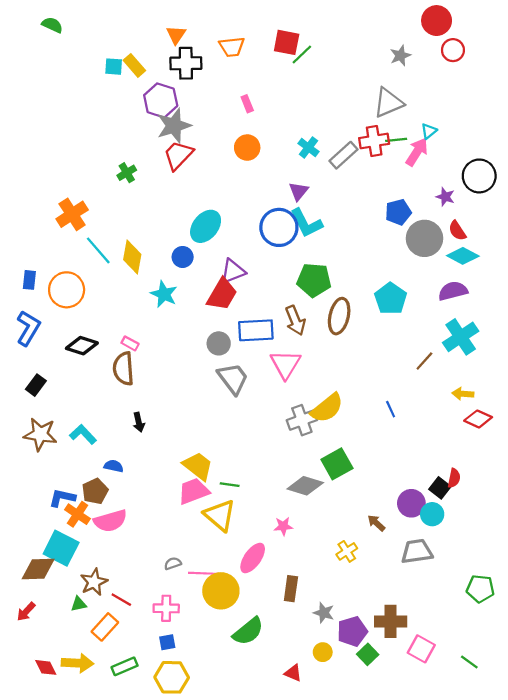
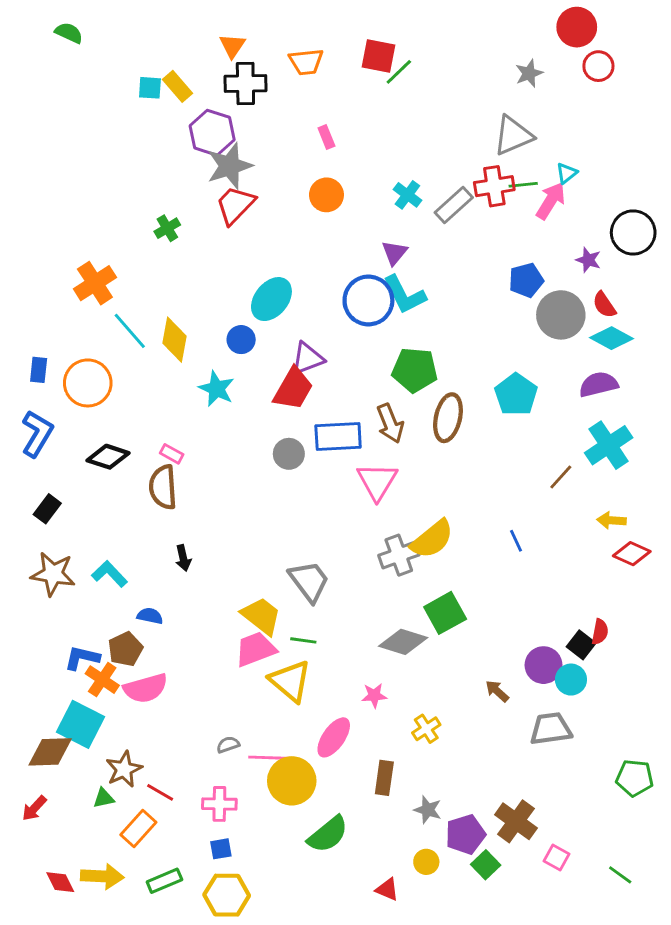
gray trapezoid: (233, 378) -> (309, 581), moved
yellow cross: (347, 551) -> (426, 729), moved
brown cross: (391, 621) -> (516, 821), turned 36
pink square: (421, 649) -> (556, 858), size x0.7

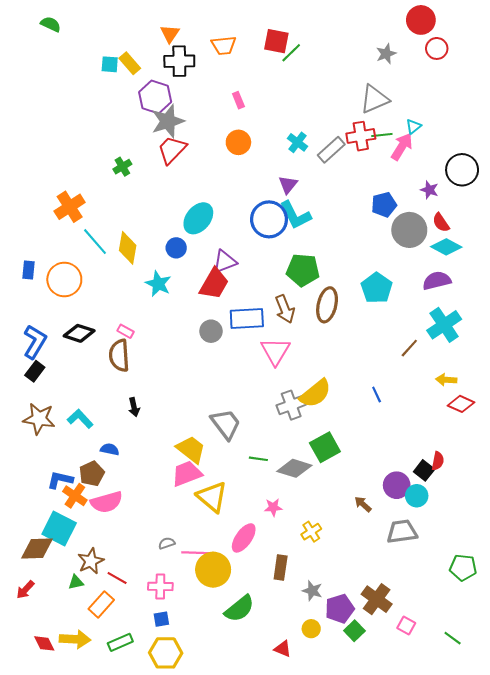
blue L-shape: (37, 434) -> (35, 342), moved
green line: (303, 640) -> (258, 459), moved

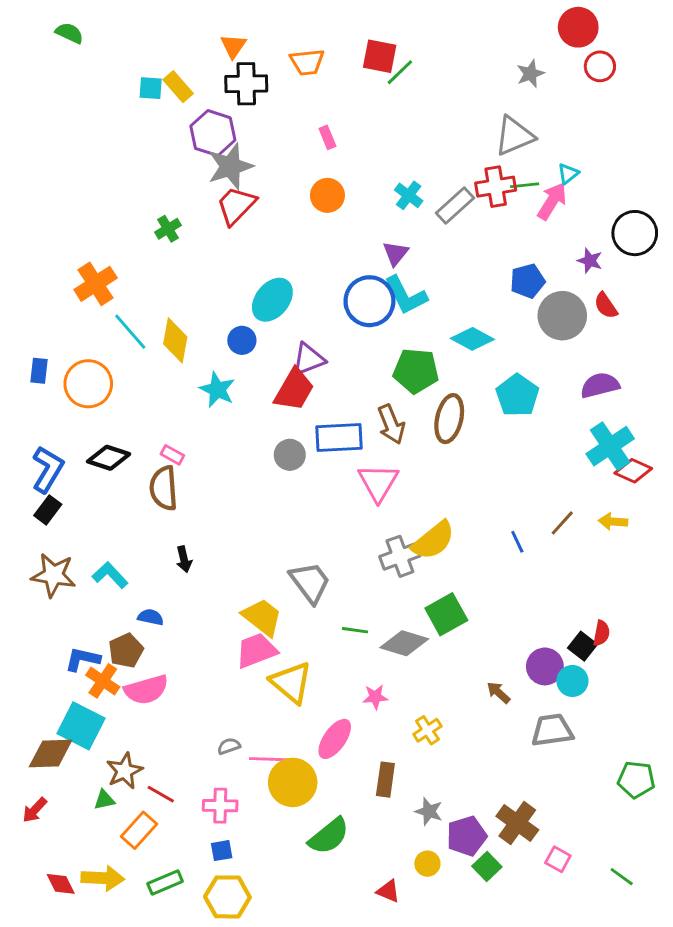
cyan diamond: (446, 247) -> (472, 339), moved
brown line: (409, 348) -> (562, 523), moved
red diamond: (461, 404) -> (633, 471), moved

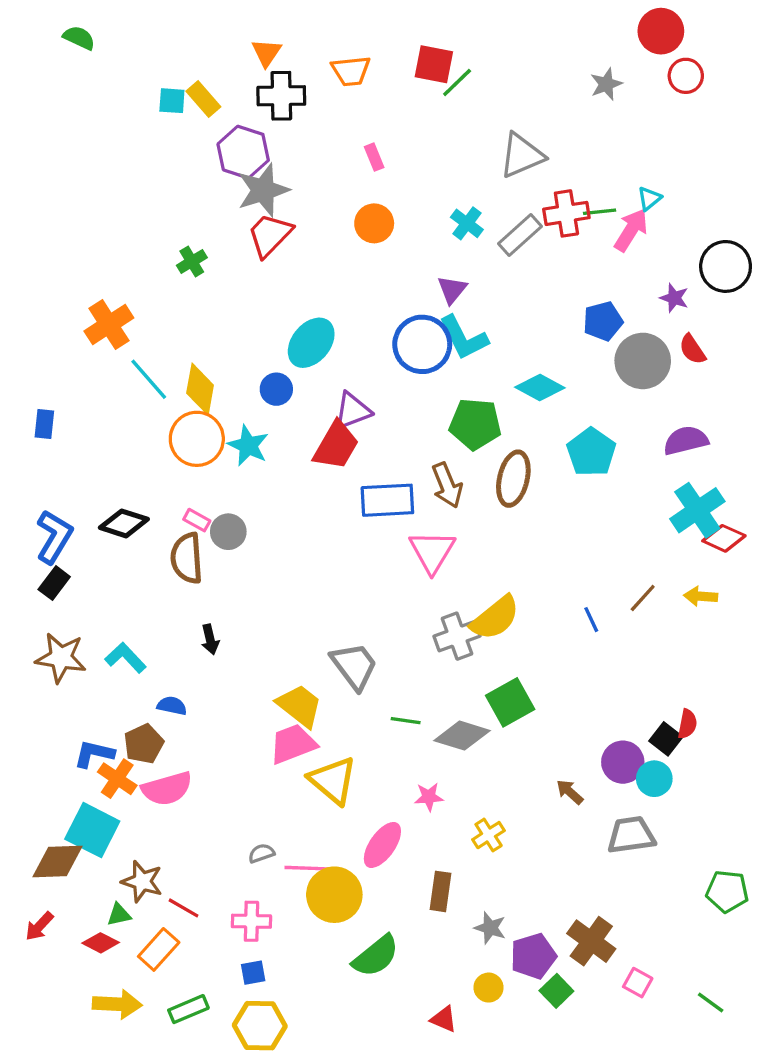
gray triangle: (514, 136) -> (522, 155), moved
orange circle: (88, 384) -> (197, 439), moved
gray circle: (290, 455) -> (228, 532), moved
brown star: (125, 771) -> (142, 881), turned -30
red diamond: (61, 884) -> (101, 943), moved, turned -36

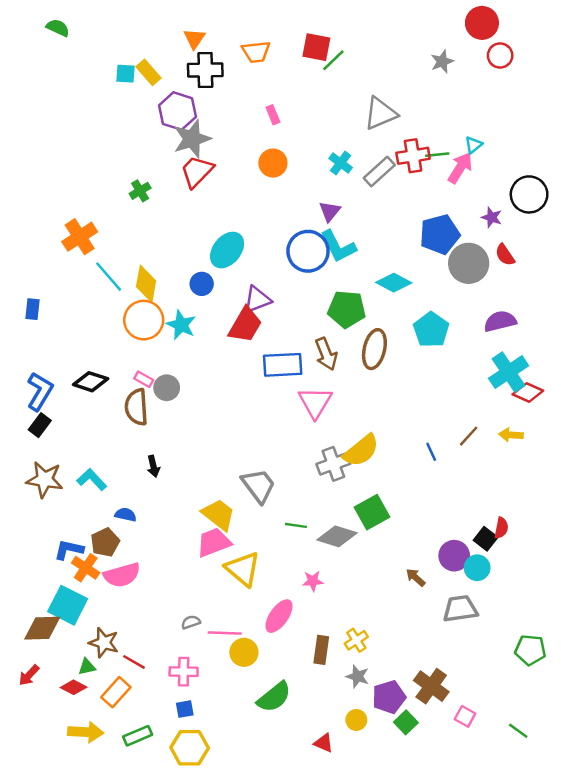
blue pentagon: (603, 321) -> (440, 234), size x1.4
yellow cross: (489, 835) -> (356, 640), moved
yellow circle: (334, 895) -> (244, 652), size x0.7

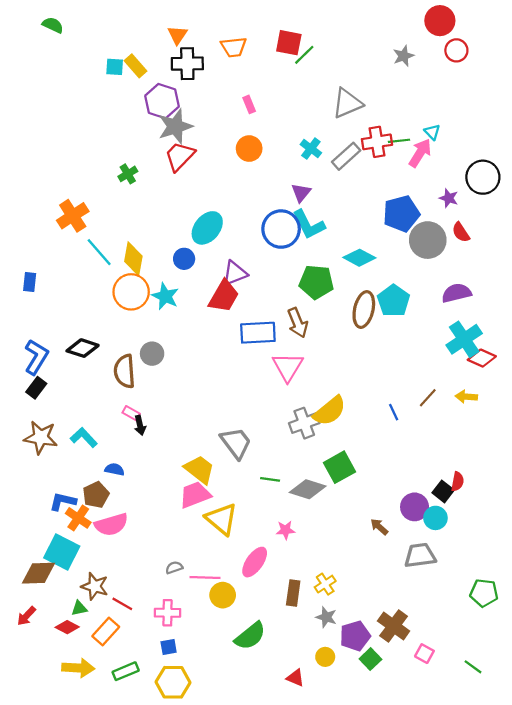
cyan triangle: (473, 145) -> (432, 132), turned -35
brown ellipse: (374, 349) -> (364, 310), moved
pink rectangle: (144, 379) -> (131, 413), moved

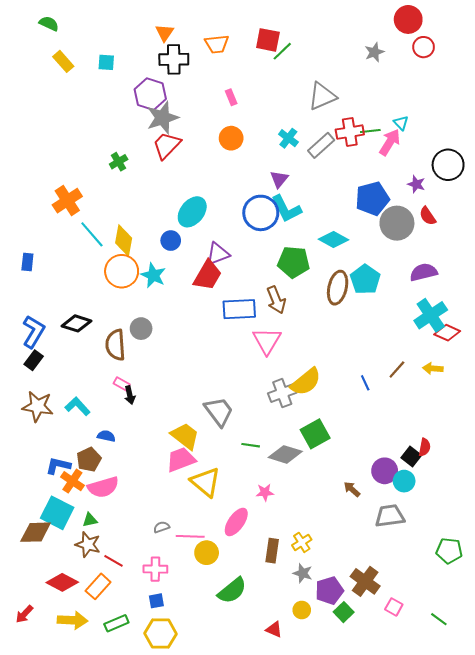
yellow rectangle: (136, 66) -> (63, 61), moved
green triangle: (79, 608) -> (90, 520), moved
red arrow: (26, 616) -> (24, 614), moved
red diamond: (67, 627) -> (62, 582), size x1.4

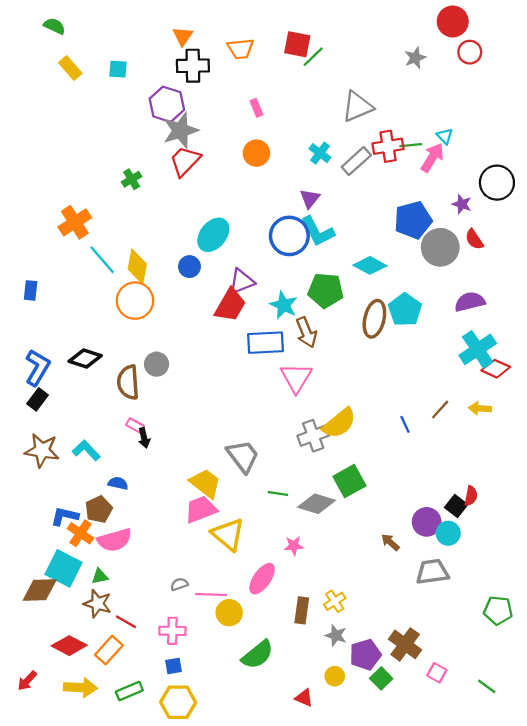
cyan star: (153, 275) -> (284, 305), moved

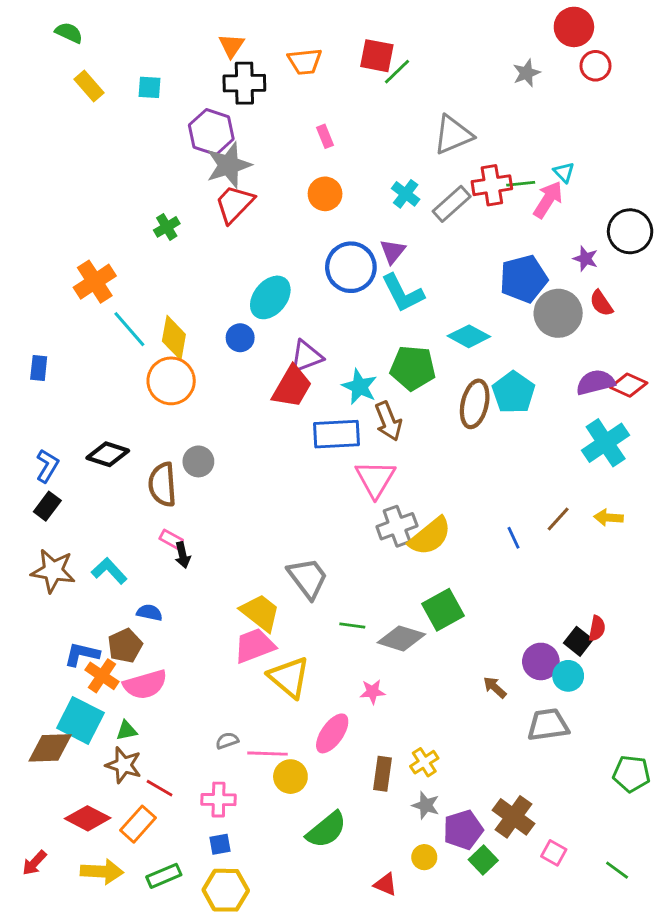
blue circle: (289, 236) -> (351, 267), moved
blue L-shape: (37, 368) -> (47, 466), size x0.7
red diamond: (496, 369) -> (629, 385), moved
gray cross: (313, 436) -> (397, 526), moved

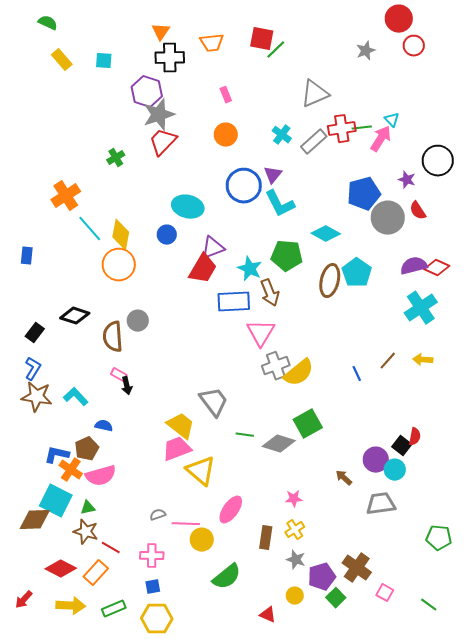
cyan ellipse: (270, 297) -> (188, 207), turned 64
blue L-shape: (47, 466) -> (33, 369), moved
black rectangle: (47, 506) -> (35, 333), moved
pink star: (372, 692) -> (294, 499), moved

